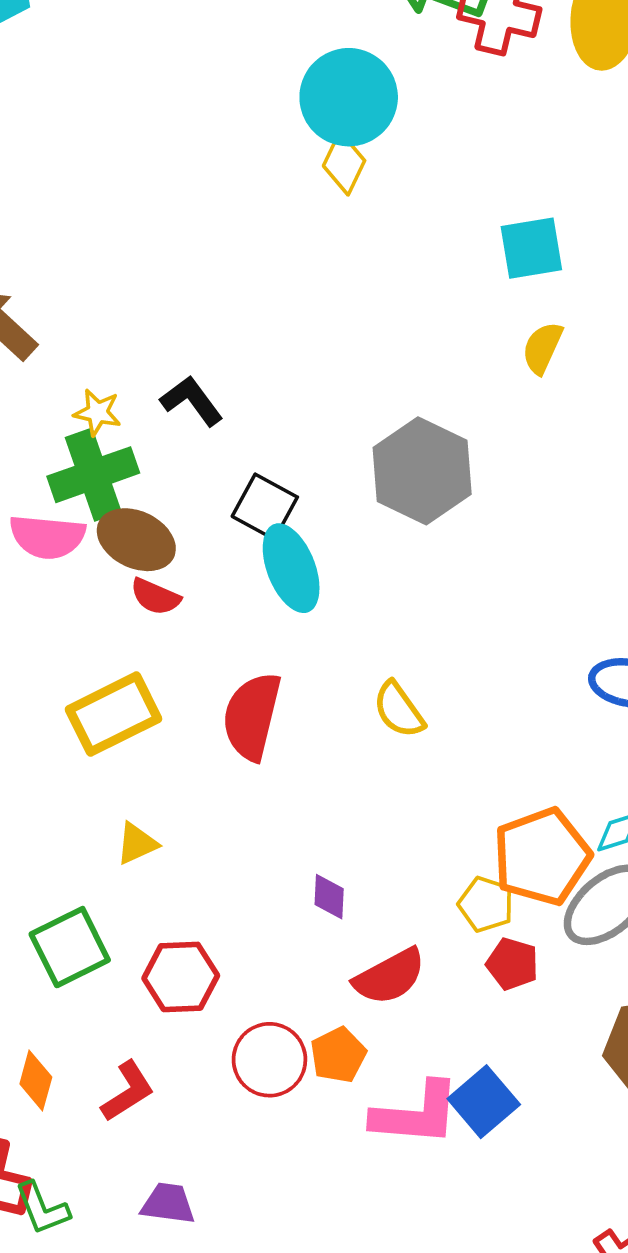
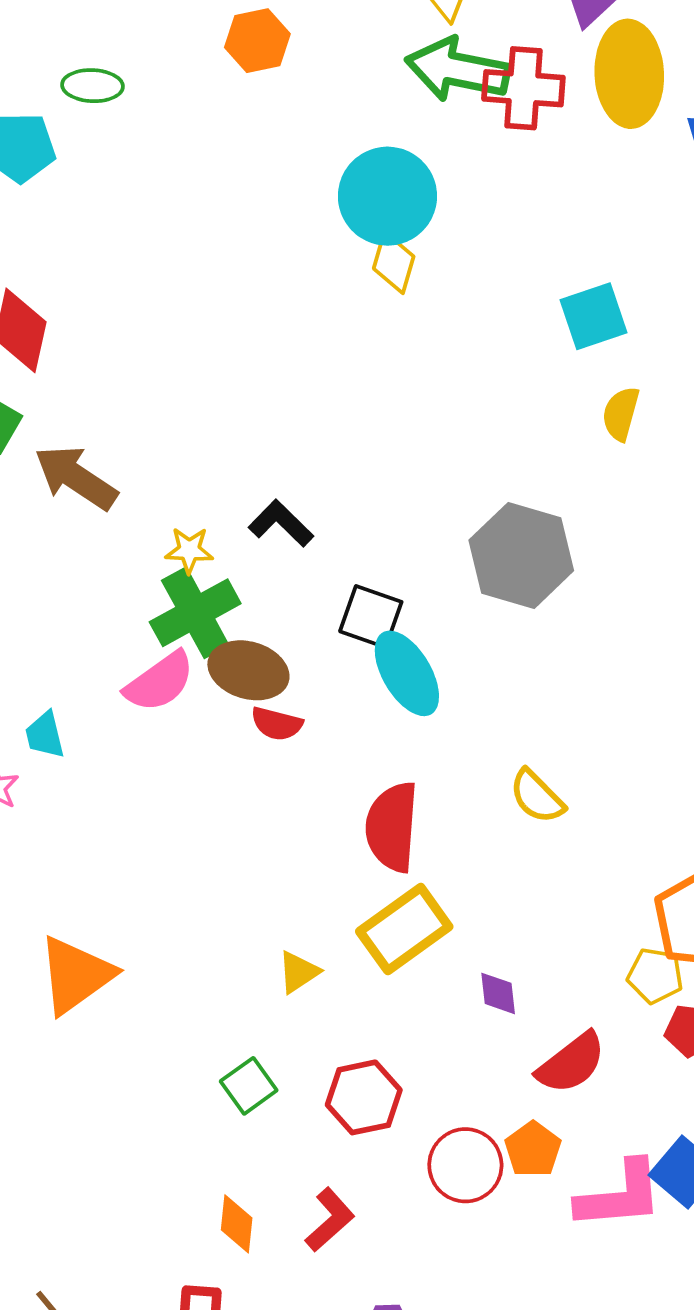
pink semicircle: (47, 537) -> (160, 682), turned -32
yellow rectangle: (113, 714) -> (404, 929), moved
green square: (70, 947) -> (249, 1086), size x0.7

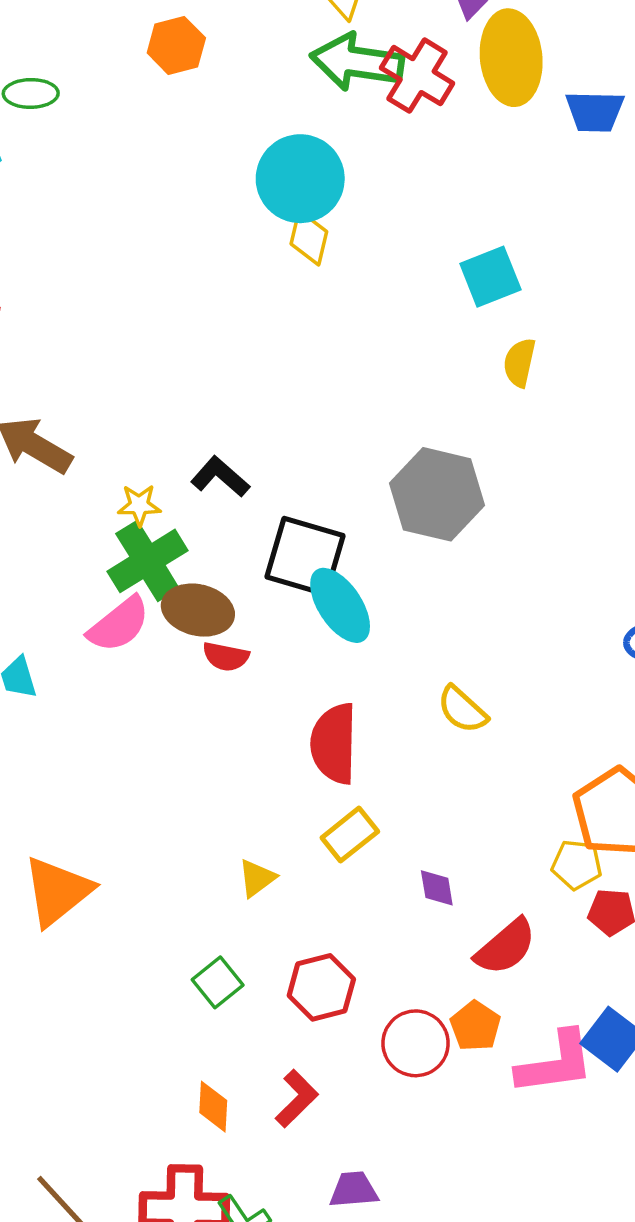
red cross: (523, 88) -> (417, 76), turned 30
black square: (371, 617) -> (305, 556), size x1.4
yellow rectangle: (404, 929) -> (350, 835), size x0.7

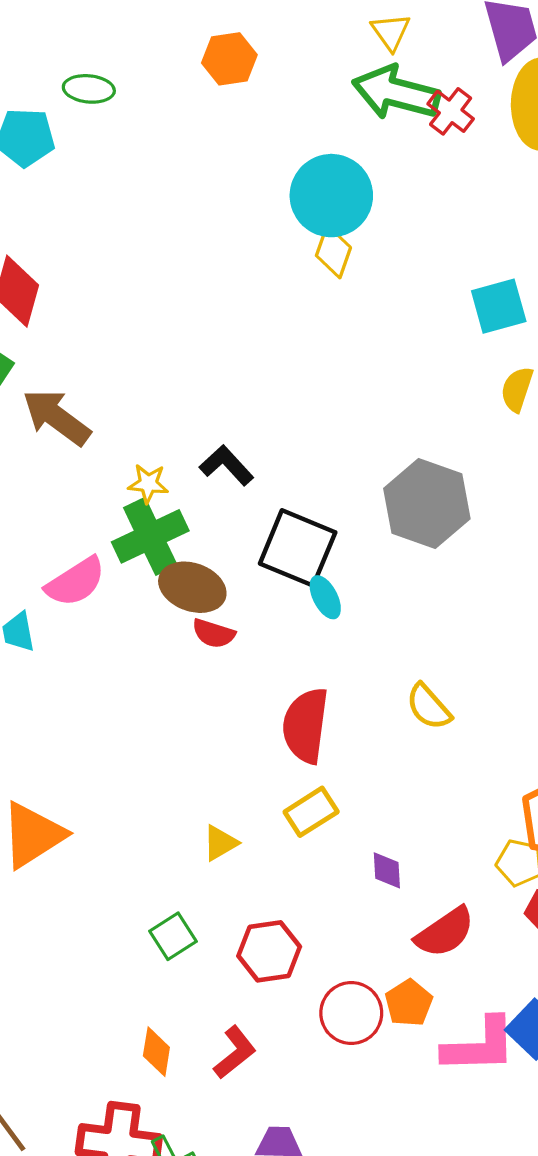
red cross: (417, 76) -> (451, 111), size x0.7
cyan ellipse: (340, 605) -> (325, 597), size x0.6
pink semicircle: (119, 624) -> (75, 582), moved

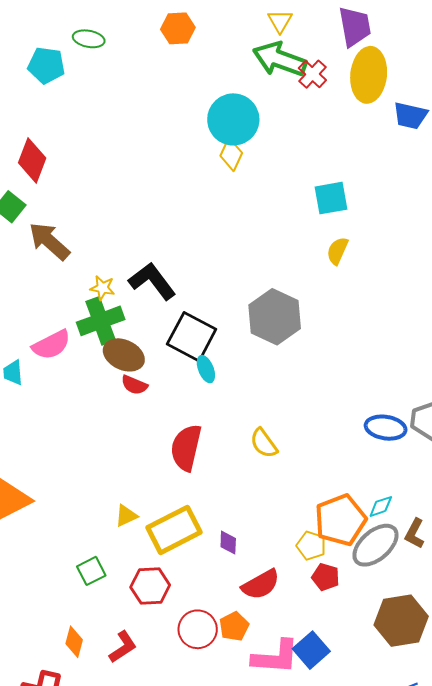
black L-shape: (226, 465) -> (152, 281), size x1.4
yellow rectangle: (311, 812) -> (174, 530), moved, size x1.6

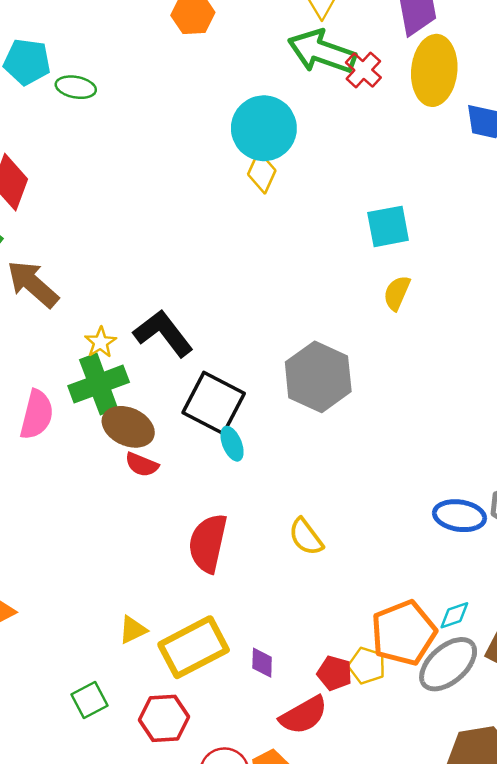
green ellipse: (89, 39) -> (76, 87), moved
yellow star: (102, 288) -> (100, 342), turned 30
pink semicircle: (51, 345) -> (37, 415), turned -48
red pentagon: (326, 577) -> (335, 673), moved

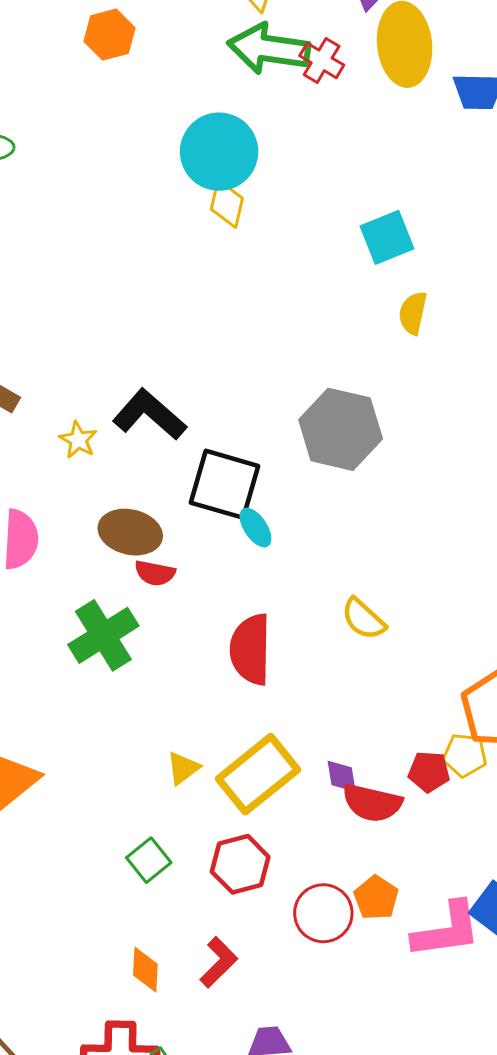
green cross: (99, 384) -> (103, 635), moved
red semicircle: (304, 715) -> (372, 803), moved, turned 54

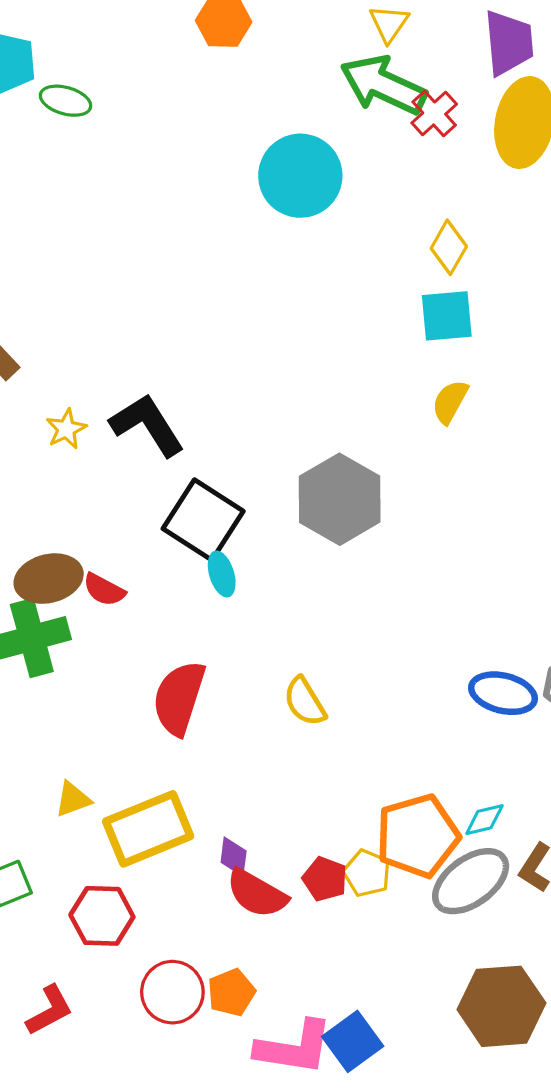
yellow diamond: (227, 204) -> (449, 247), moved
brown ellipse: (130, 532) -> (49, 579), moved, turned -44

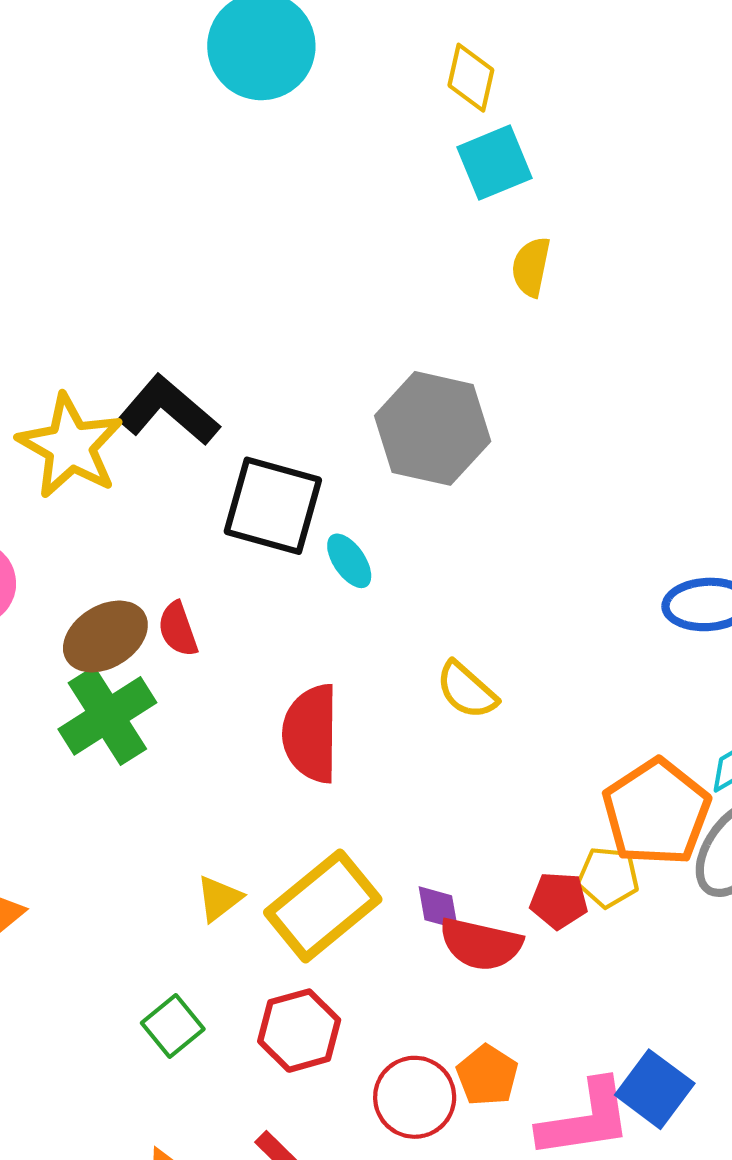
yellow star: (66, 429) -> (70, 446), size x2.0
cyan ellipse: (222, 574) -> (349, 561), moved
red semicircle: (104, 590) -> (178, 629), turned 60

